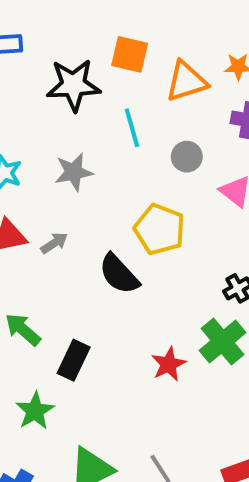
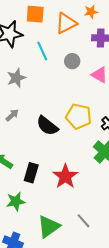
yellow pentagon: (160, 229) -> (79, 116), moved
red star: (169, 364) -> (65, 176), moved, size x1.4
green star: (35, 411) -> (16, 201), turned 30

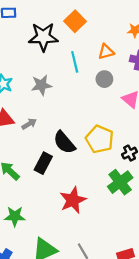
orange square: (35, 14) -> (75, 21), turned 30
orange triangle: (66, 23) -> (106, 52), moved, size x0.7
black rectangle: (31, 173) -> (43, 163), moved

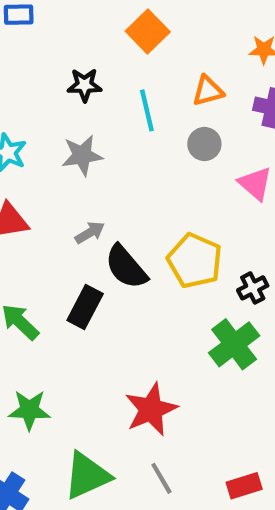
black star: (43, 37) -> (84, 85), moved, size x0.6
gray arrow: (29, 124) -> (90, 233), moved
red star: (73, 200) -> (151, 409), moved

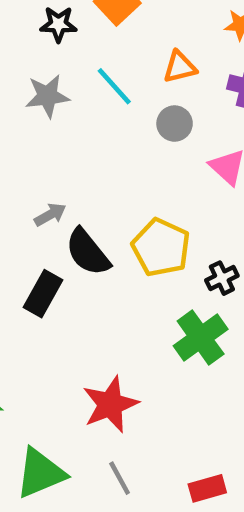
black star: (84, 85) -> (58, 24), moved
cyan line: (147, 110) -> (114, 86), turned -30
gray star: (82, 155) -> (47, 96), moved

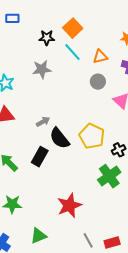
cyan line: (114, 86) -> (72, 52), moved
green triangle: (40, 473) -> (38, 236), size x0.7
gray line: (120, 478) -> (88, 240), moved

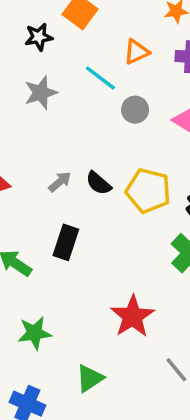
cyan line: (72, 52) -> (100, 78), moved
gray circle: (98, 82) -> (135, 110), moved
black semicircle: (59, 138) -> (99, 183), moved, size x0.7

